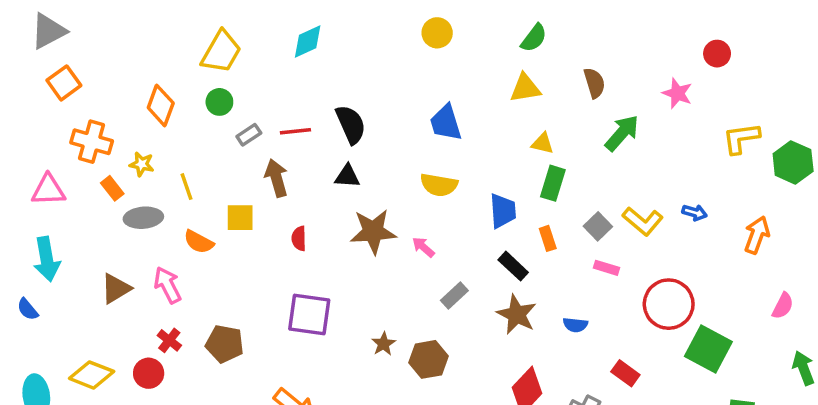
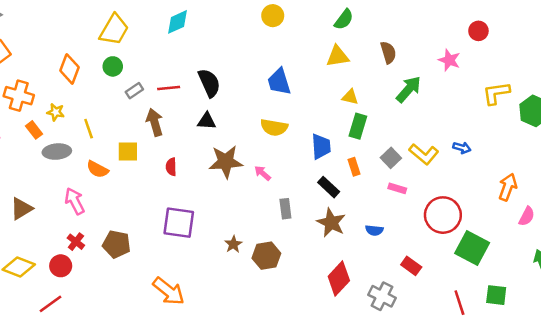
orange arrow: (757, 235) -> (508, 187), moved
brown triangle: (116, 289) -> (21, 209), moved
gray rectangle: (454, 295) -> (285, 209), turned -54

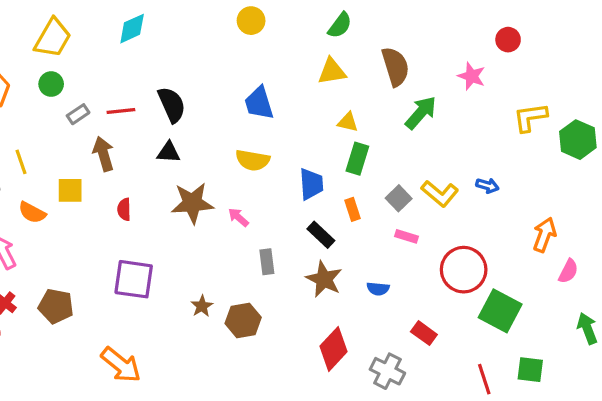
brown semicircle: (388, 52) -> (395, 67), size x1.4

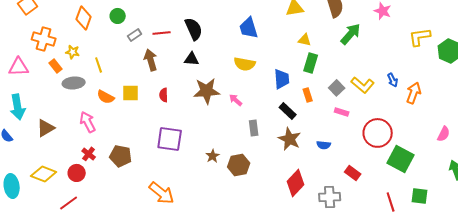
blue arrow: (487, 186) -> (393, 80), turned 48
yellow square: (70, 190) -> (131, 93), moved
orange arrow: (545, 235) -> (414, 93), moved
gray cross: (387, 371) -> (330, 197), turned -30

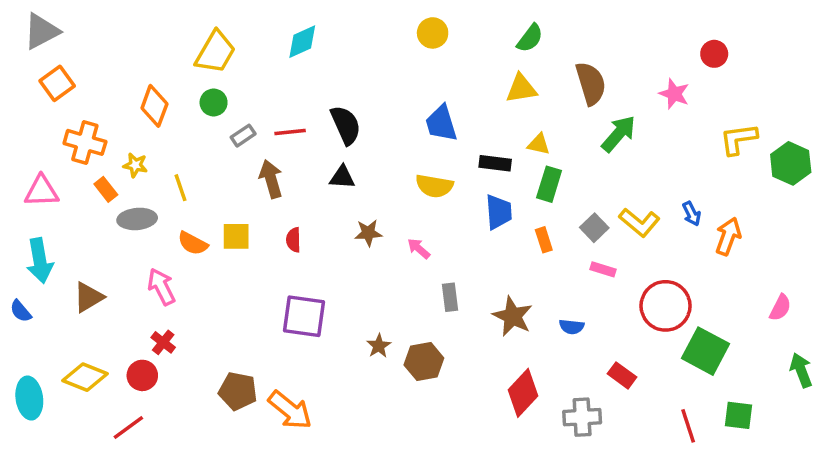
brown star: (207, 91) -> (368, 233), size x0.6
black rectangle: (288, 111) -> (495, 163), moved, turned -36
brown pentagon: (121, 156) -> (238, 391), moved

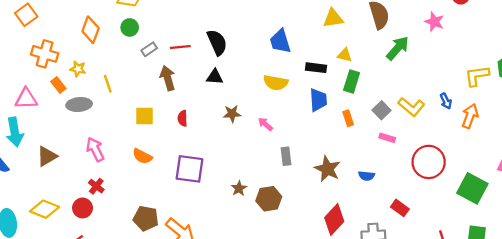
yellow L-shape: (739, 139) -> (477, 76), moved
pink triangle: (41, 191) -> (26, 99), moved
orange semicircle: (193, 243) -> (142, 156), moved
green square: (706, 351) -> (472, 188), moved

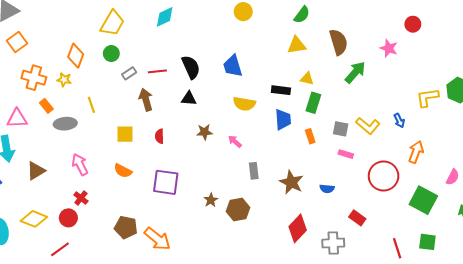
blue trapezoid: (280, 41) -> (233, 66), moved
yellow star: (78, 69) -> (64, 80), moved
gray square: (381, 110) -> (341, 129), turned -35
orange arrow: (470, 116) -> (416, 152), moved

